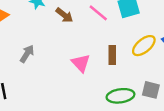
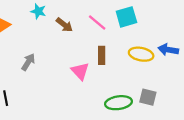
yellow ellipse: (144, 46) -> (141, 54), turned 50
brown rectangle: (112, 55) -> (102, 55), moved

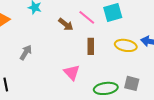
brown arrow: (64, 25) -> (66, 24), moved
pink triangle: (80, 71) -> (72, 72), moved

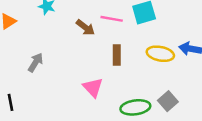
pink line: (87, 17) -> (112, 19), turned -30
gray square: (132, 83) -> (168, 101), turned 35

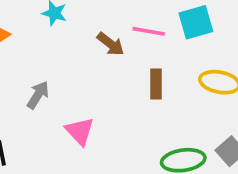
pink triangle: (93, 87) -> (80, 131), moved

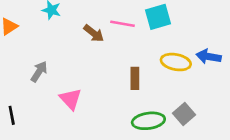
brown rectangle: (156, 84) -> (135, 78), moved

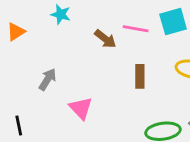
brown rectangle: (135, 78) -> (140, 76), moved

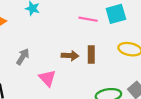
brown arrow: (105, 39) -> (70, 56), moved, turned -35

